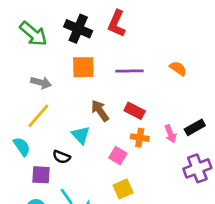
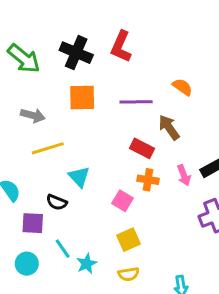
orange semicircle: (178, 68) -> (182, 87), moved
brown arrow: (100, 111) -> (169, 127), moved
yellow line: (38, 116) -> (48, 148), moved, turned 32

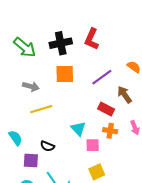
black cross: (76, 53) -> (61, 43), turned -35
purple line: (136, 102) -> (102, 77), turned -35
cyan triangle: (79, 177) -> (78, 129), moved
pink square: (123, 201) -> (93, 145), turned -32

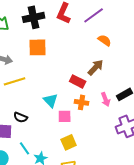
purple line: (102, 77) -> (94, 15), moved
brown arrow: (125, 95) -> (96, 67), turned 78

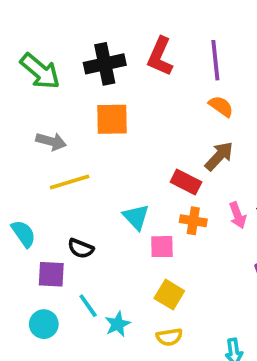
purple line: (94, 15) -> (215, 60), turned -60
orange semicircle: (105, 40) -> (221, 106), moved
yellow square: (69, 142) -> (169, 295), turned -35

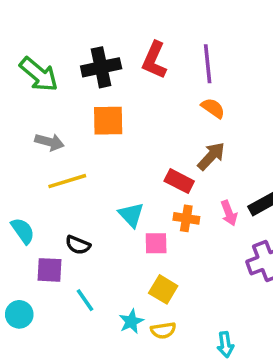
cyan circle: (44, 324) -> (19, 314), moved
cyan star: (118, 324) -> (131, 321), moved

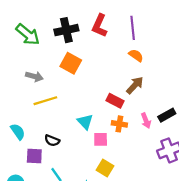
orange square: (108, 121) -> (71, 63), turned 30

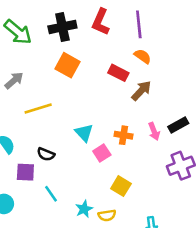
gray arrow: (34, 76) -> (14, 80), moved, turned -56
red rectangle: (115, 101) -> (118, 73), moved
pink square: (101, 139) -> (102, 153), turned -32
yellow square: (105, 168) -> (121, 186), moved

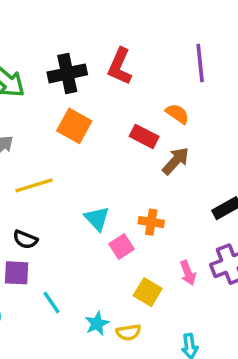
purple line: (139, 24) -> (200, 63), moved
pink arrow: (154, 131) -> (188, 273), moved
black semicircle: (46, 154) -> (25, 240), moved

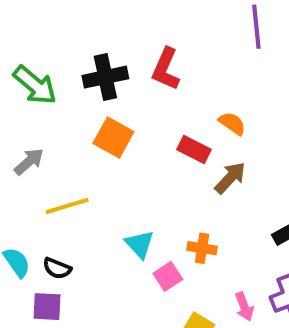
purple line: (200, 63) -> (256, 27), moved

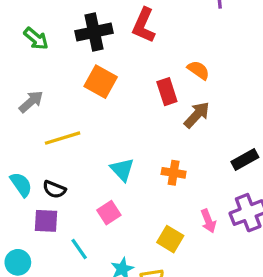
green arrow: (35, 85) -> (36, 39), size x0.7
red rectangle: (194, 150) -> (167, 92), turned 45
pink square: (168, 276) -> (109, 213), moved

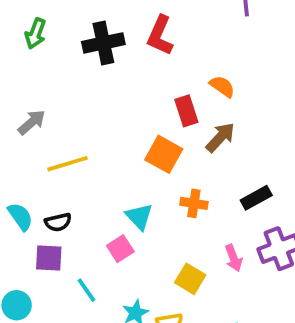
green arrow: (36, 39) -> (35, 34), moved, turned 70
orange square: (101, 82) -> (164, 154), moved
black rectangle: (245, 160) -> (256, 198), moved
cyan triangle: (122, 170) -> (139, 217), moved
black semicircle: (54, 189) -> (58, 222), turned -35

